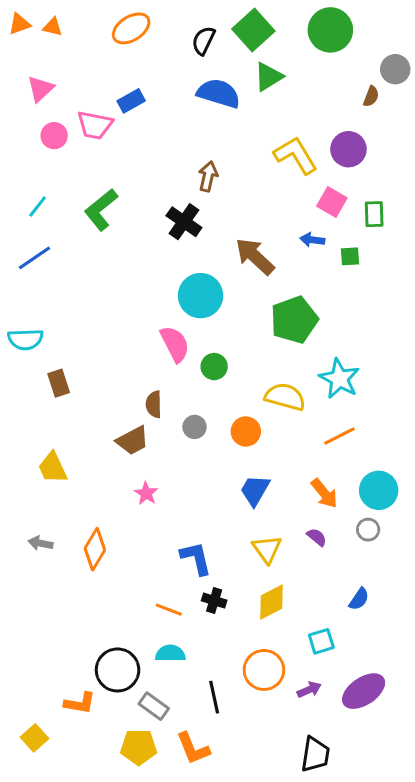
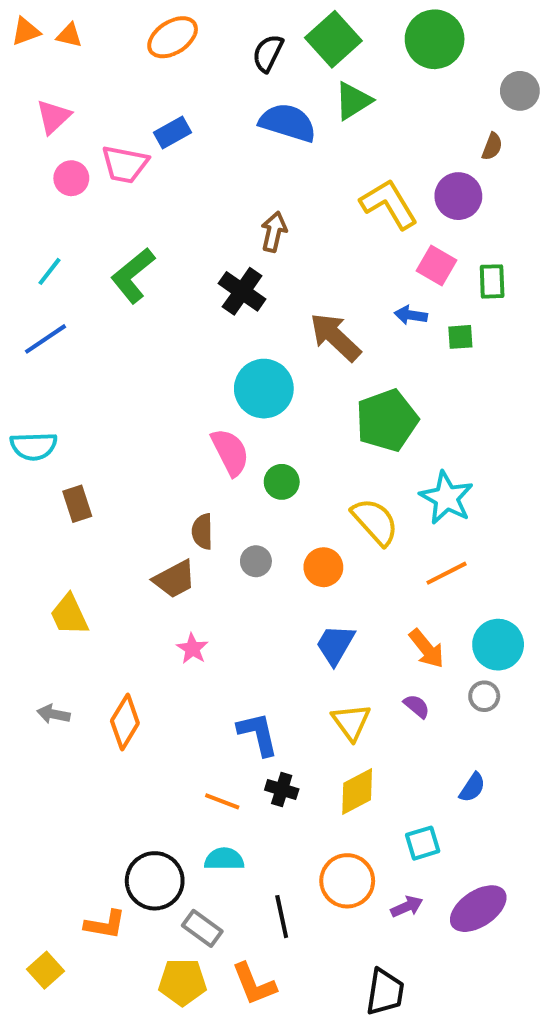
brown semicircle: (371, 96) -> (492, 146), moved
yellow semicircle: (285, 397) -> (375, 522), turned 33
black trapezoid: (315, 755) -> (385, 992), moved

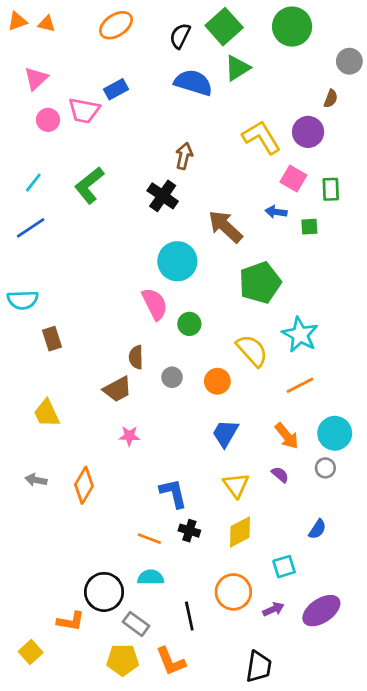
pink star: (192, 649) -> (129, 436), turned -30

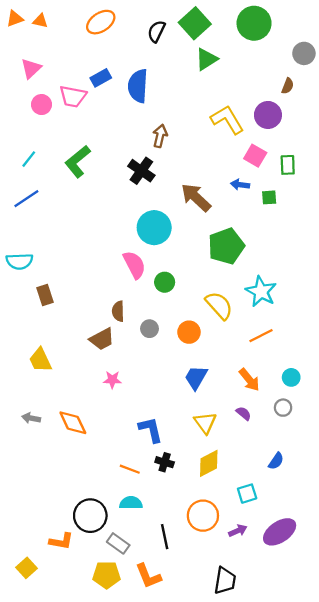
blue semicircle: (193, 83) -> (138, 86), moved, turned -104
cyan circle: (335, 433) -> (291, 377), size x0.6
orange diamond: (84, 485) -> (73, 423), turned -56

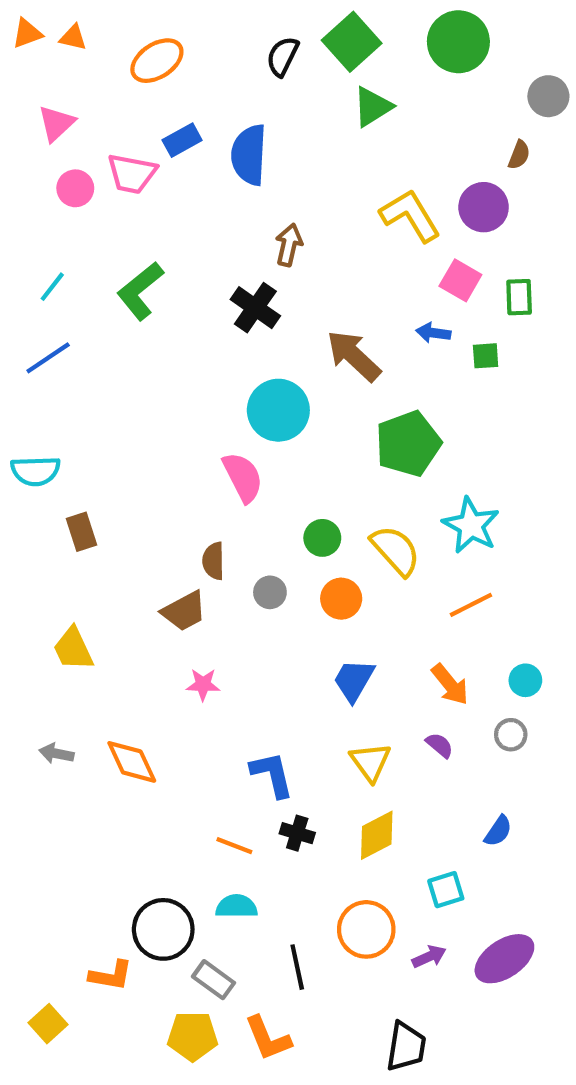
orange ellipse: (101, 22) -> (157, 61), moved
green circle: (165, 282) -> (322, 538), moved

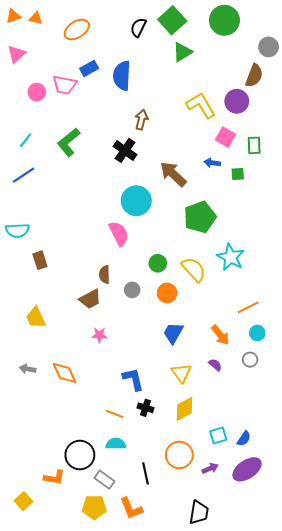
pink triangle: (56, 123) -> (16, 54), moved
brown semicircle: (519, 155) -> (254, 76), size x1.6
orange line: (471, 605) -> (248, 307), moved
blue semicircle: (498, 831) -> (244, 439), moved

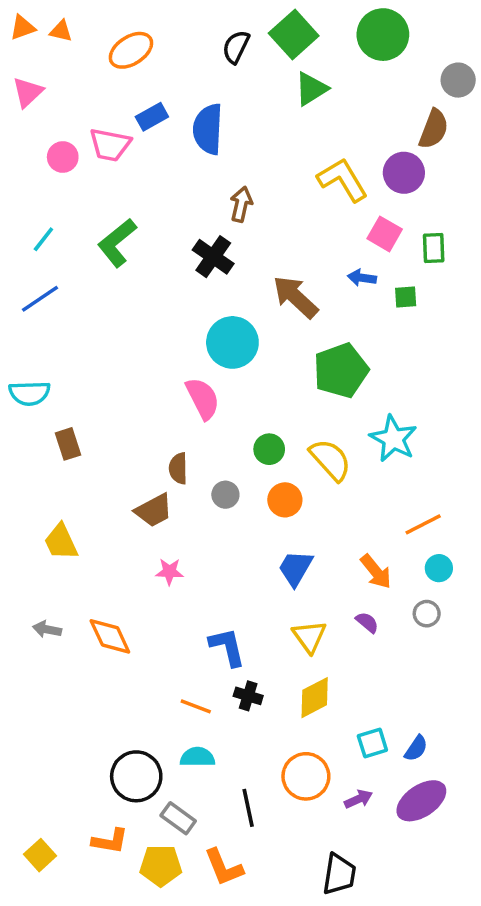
orange L-shape: (54, 478) -> (110, 841), moved

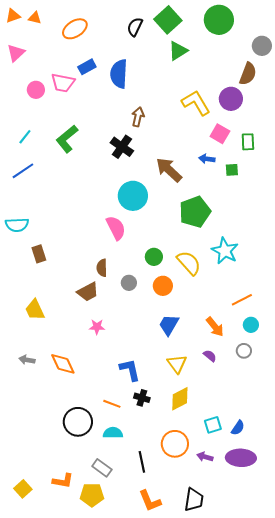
black circle: (136, 776) -> (78, 422), moved
purple arrow: (358, 799) -> (205, 457), turned -140
purple ellipse: (421, 801) -> (241, 458), turned 36
orange L-shape: (224, 867) -> (150, 501), moved

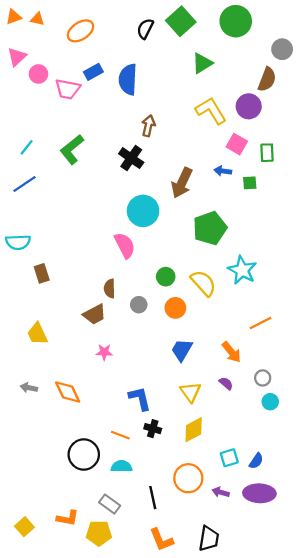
green triangle: (178, 51) -> (202, 63), moved
pink circle: (36, 90) -> (38, 74), moved
brown arrow: (169, 170) -> (182, 183), turned -108
cyan circle: (251, 325) -> (270, 402), moved

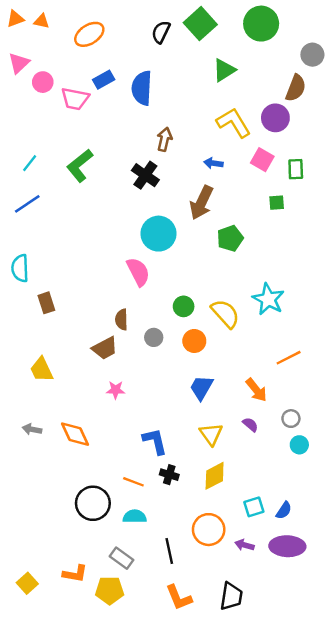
blue arrow: (223, 171) -> (213, 163), moved
green pentagon: (210, 228) -> (230, 238), moved, size x0.7
cyan semicircle: (18, 242) -> (20, 268), turned 90

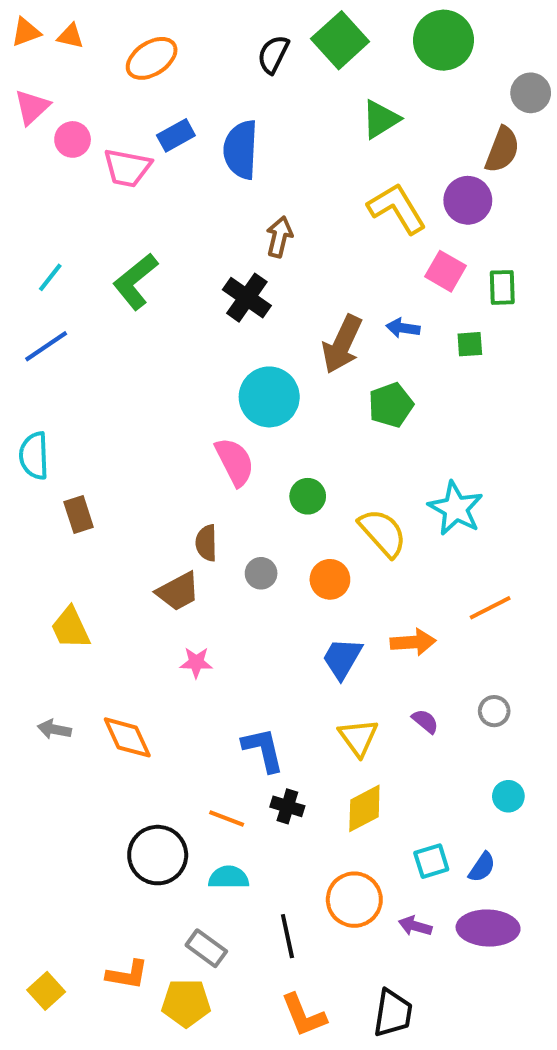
blue arrow: (213, 163) -> (403, 328), moved
green circle: (184, 306) -> (308, 496), moved
orange arrow: (256, 390) -> (413, 642), moved, turned -55
cyan circle: (299, 445) -> (508, 796), moved

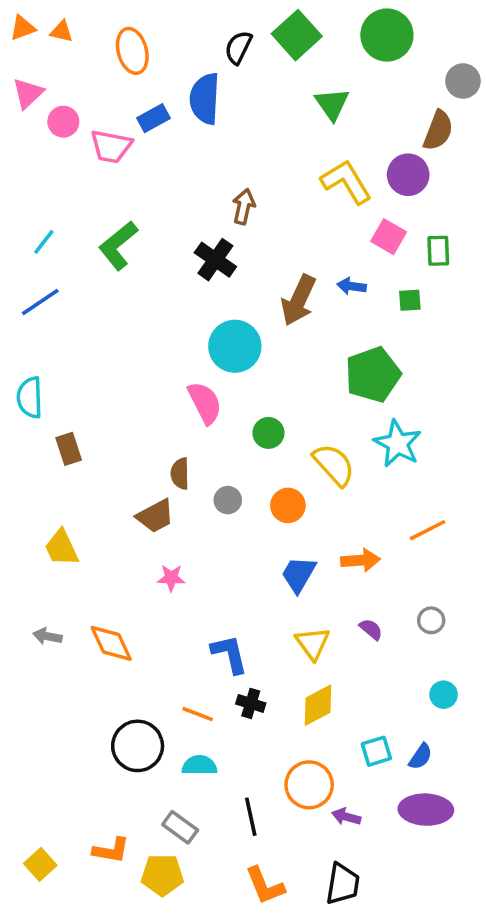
orange ellipse: (152, 58) -> (132, 51), turned -72
green triangle: (381, 119) -> (332, 104), turned -33
blue semicircle: (241, 150) -> (205, 99), moved
green pentagon: (391, 405) -> (373, 375), moved, size x1.4
purple arrow: (415, 926) -> (346, 817), moved

